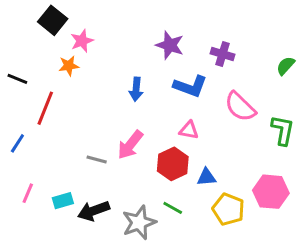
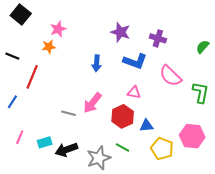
black square: (53, 20) -> (21, 14), moved

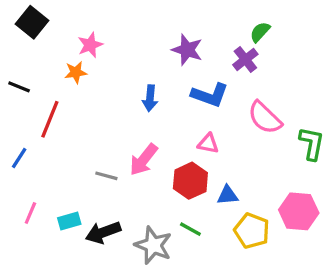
purple cross: (158, 38) -> (245, 59), turned 35
green semicircle: (203, 47) -> (260, 32), moved
gray star: (99, 158) -> (153, 245), turned -30

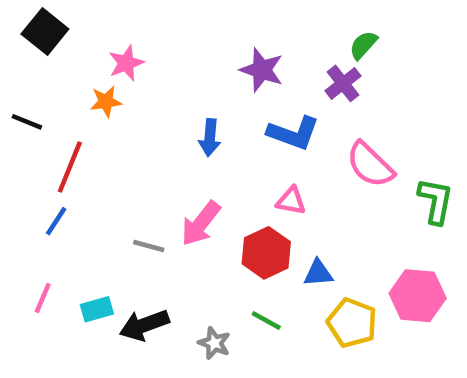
blue line: (19, 158) -> (56, 221), moved
gray star: (153, 245) -> (214, 343), size x0.6

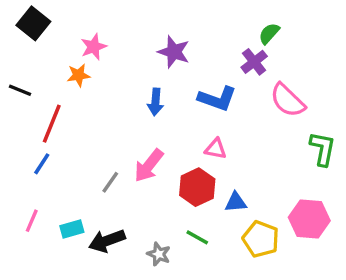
purple star: (262, 70) -> (174, 52), moved
pink semicircle: (370, 165) -> (287, 100), moved
gray line: (149, 246) -> (110, 182), turned -70

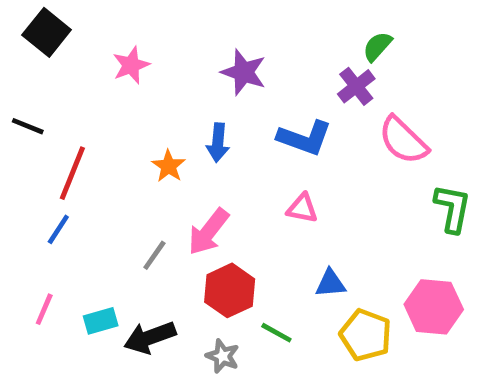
orange star: (79, 75) -> (169, 166), moved, turned -30
red hexagon: (197, 187) -> (230, 290), moved

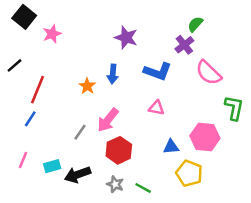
pink star: (131, 65) -> (52, 34), moved
black line: (28, 126) -> (14, 65), turned -63
pink hexagon: (434, 307) -> (205, 137), moved
green line: (276, 333) -> (143, 188), moved

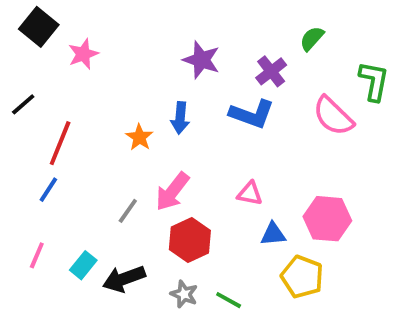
purple cross: (184, 45) -> (271, 71), moved
pink triangle: (156, 108) -> (250, 193), moved
green L-shape: (234, 108) -> (374, 81), moved
cyan rectangle: (52, 166) -> (83, 265), turned -35

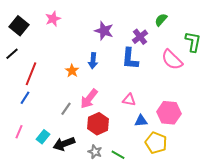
black square: (39, 27) -> (19, 26), moved
pink star: (83, 54) -> (53, 19), moved
blue L-shape: (252, 114) -> (130, 59), turned 75

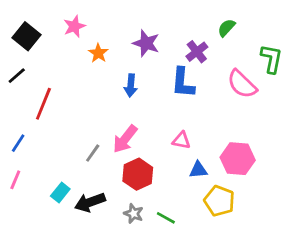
orange star: (72, 71) -> (98, 53), moved
blue line: (25, 98) -> (18, 143), moved
pink line: (19, 132) -> (15, 180), moved

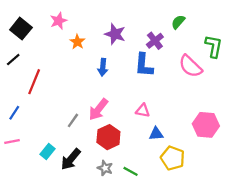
pink hexagon: (238, 159) -> (206, 125), moved
pink line: (15, 180) -> (12, 142), turned 56
black arrow: (90, 202) -> (71, 159), turned -30

